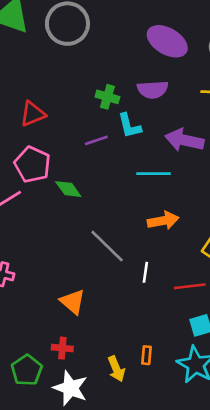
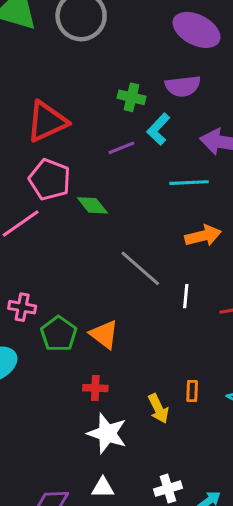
red triangle: (33, 114) -> (47, 122), size x1.4
cyan L-shape: (129, 126) -> (158, 129), turned 60
green pentagon: (27, 370) -> (59, 334), moved

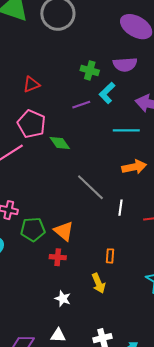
red triangle: (47, 122) -> (31, 84), size x0.6
green pentagon: (59, 334) -> (33, 229), turned 30
red cross: (95, 388) -> (58, 257), moved
orange rectangle: (192, 391) -> (110, 256), moved
white star: (107, 433) -> (63, 299), size x0.6

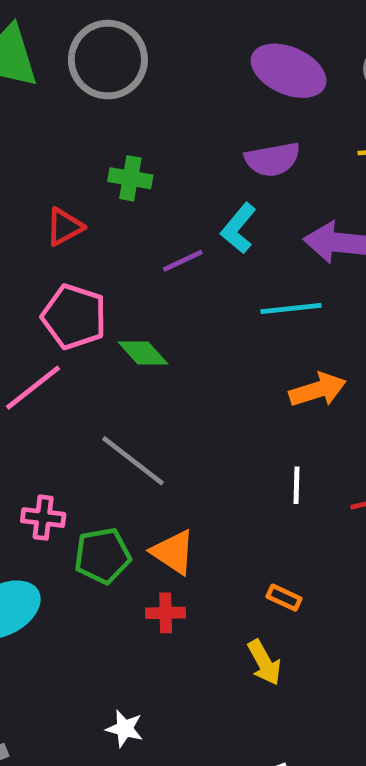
green cross: (90, 70) -> (130, 178), moved
gray line: (90, 187) -> (133, 461), moved
orange rectangle: (110, 256) -> (284, 598), turned -64
white star: (63, 299) -> (125, 729), moved

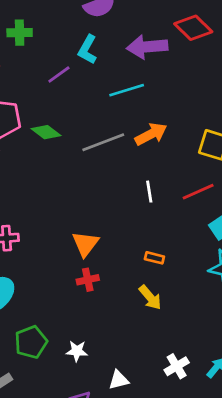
gray line: (133, 461) -> (103, 142), moved, turned -48
orange triangle: (173, 552) -> (85, 244), turned 44
green pentagon: (102, 556) -> (31, 342), moved

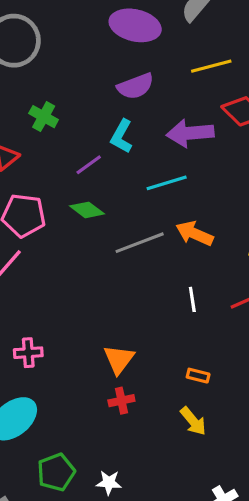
green cross: (20, 33) -> (44, 117), turned 30
green diamond: (46, 132) -> (87, 210), moved
orange arrow: (151, 134) -> (194, 233), turned -128

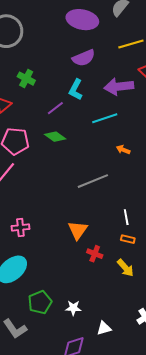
orange arrow: (194, 233) -> (123, 150), size x0.6
gray line: (140, 243) -> (93, 181), moved
white line: (192, 299) -> (126, 217), moved
red cross: (121, 401) -> (95, 254), moved, turned 35

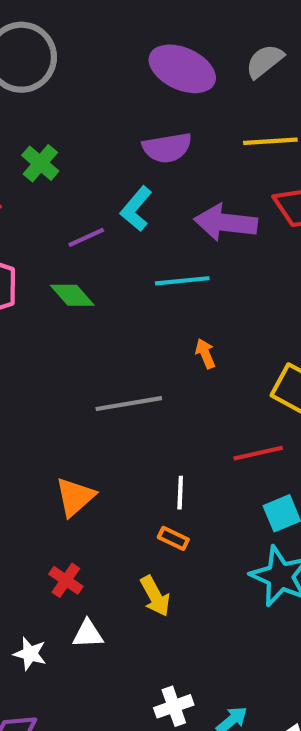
orange arrow: (123, 150) -> (205, 354), turned 32
red cross: (95, 254) -> (66, 580), moved
white triangle: (104, 328) -> (88, 634), moved

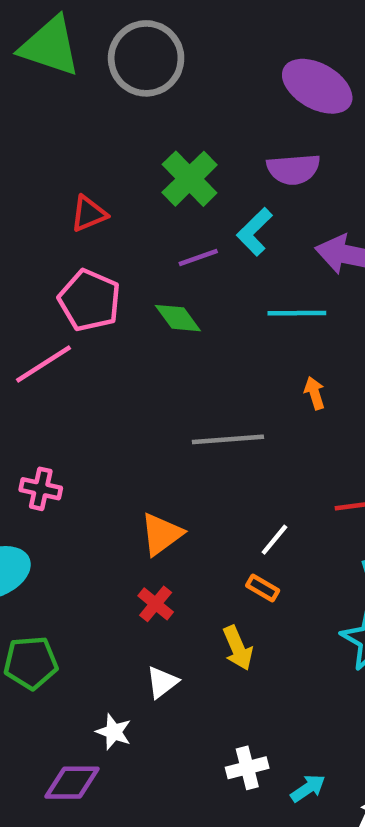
green cross: (40, 163) -> (190, 179), moved, size x1.4
white line: (180, 493) -> (274, 540), turned 32
red cross: (66, 580) -> (156, 604), moved
white triangle: (88, 634) -> (162, 682), turned -40
white star: (30, 654) -> (114, 732), moved

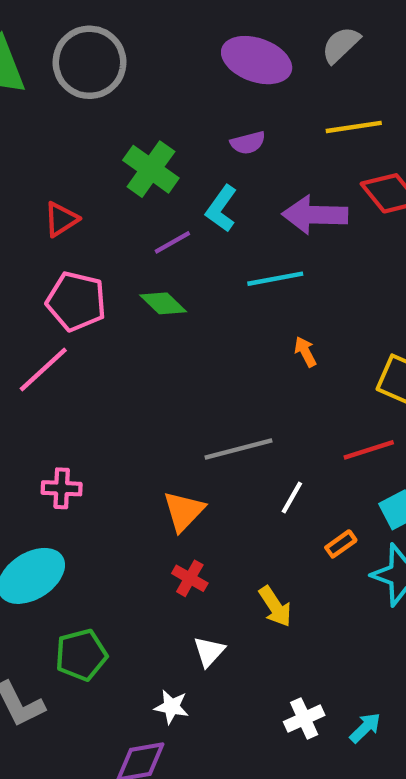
purple semicircle: (293, 169) -> (248, 143), size x0.7
gray line: (228, 439) -> (239, 449), moved
orange rectangle: (263, 588) -> (341, 544), moved, turned -56

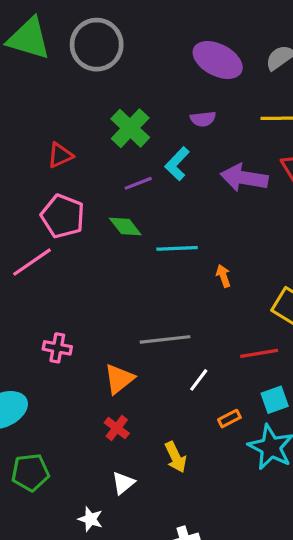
cyan line: (275, 279) -> (177, 248), moved
pink cross: (62, 488) -> (57, 348), moved

